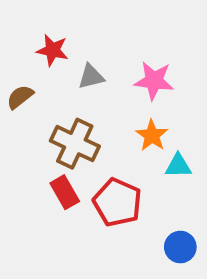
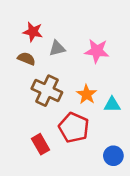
brown semicircle: (20, 97) -> (26, 59), moved, turned 60
orange star: (152, 135) -> (87, 94), moved
red rectangle: (65, 192) -> (41, 144), moved

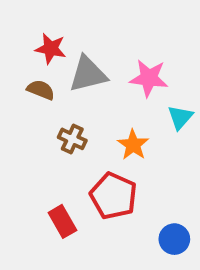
gray triangle: (57, 48) -> (88, 74), size x1.5
brown cross: (47, 91) -> (72, 139), size x0.6
cyan triangle: (112, 105) -> (180, 117), moved, turned -48

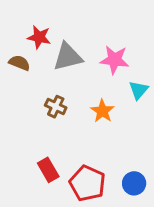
brown semicircle: (41, 90) -> (20, 63), moved
red pentagon: (113, 196) -> (87, 183), moved

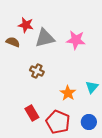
cyan triangle: (139, 90) -> (92, 87), moved
orange star: (102, 111) -> (68, 93), moved

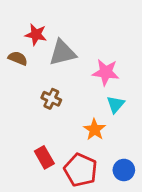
pink star: (76, 40) -> (106, 72), moved
cyan triangle: (92, 87) -> (115, 104), moved

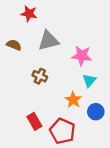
red star: (36, 35) -> (29, 14), moved
blue circle: (124, 170) -> (96, 112), moved

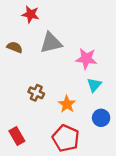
brown cross: (40, 76) -> (36, 93), moved
orange star: (73, 100) -> (67, 104), moved
red rectangle: (34, 121) -> (17, 136), moved

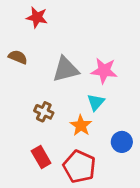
gray triangle: (51, 43) -> (66, 69), moved
cyan triangle: (94, 85) -> (96, 102), moved
red rectangle: (17, 136) -> (41, 157), moved

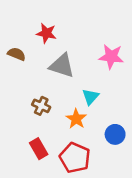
red star: (37, 17) -> (46, 33), moved
gray triangle: (66, 69) -> (62, 66), turned 32
pink star: (104, 71) -> (111, 57), moved

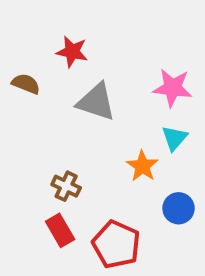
cyan triangle: (90, 97) -> (175, 138), moved
brown cross: (41, 106) -> (66, 186), moved
orange star: (76, 119) -> (142, 166), moved

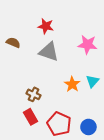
red star: (72, 52) -> (46, 26), moved
cyan triangle: (175, 138) -> (93, 81), moved
blue circle: (179, 208) -> (88, 127), moved

